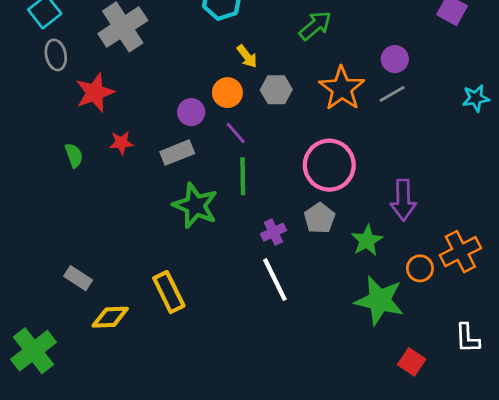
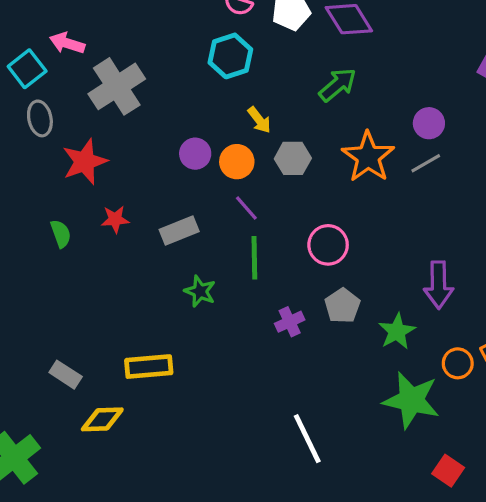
purple circle: (191, 112) -> (195, 154), moved
pink circle: (329, 165) -> (328, 245), moved, size x0.7
green star: (195, 206) -> (200, 291), size x0.6
white line: (275, 280) -> (307, 439), moved
yellow rectangle: (169, 292) -> (149, 367), moved, turned -69

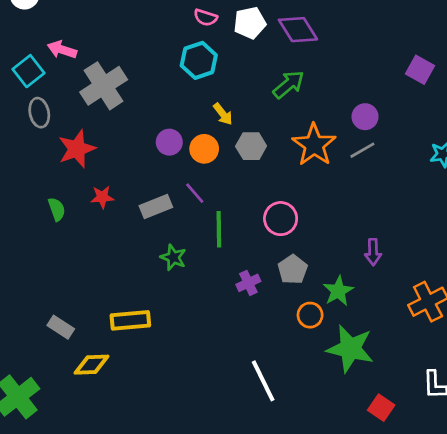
purple line: (246, 208) -> (195, 193), moved
purple arrow: (439, 285) -> (373, 252), size x0.7
orange circle: (458, 363) -> (310, 315), moved

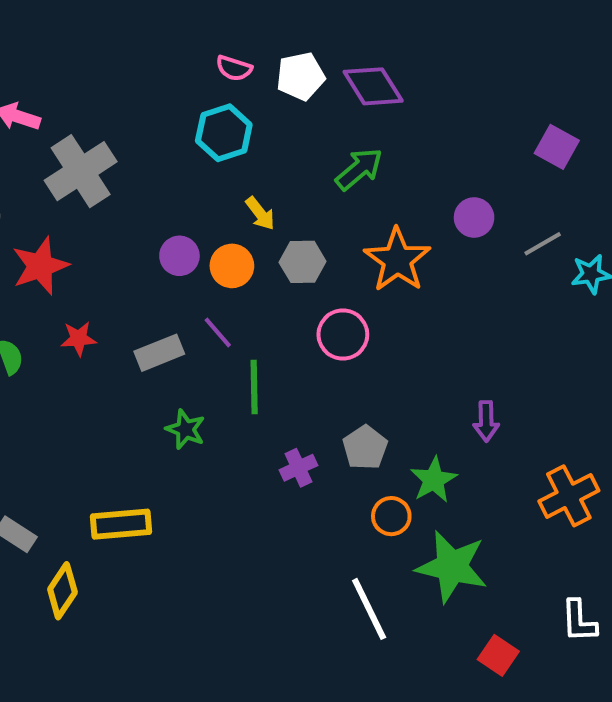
gray line: (362, 150) -> (543, 244), moved
pink circle: (281, 219) -> (343, 335), moved
yellow diamond: (92, 365) -> (62, 591), turned -54
white line: (263, 381) -> (369, 609), moved

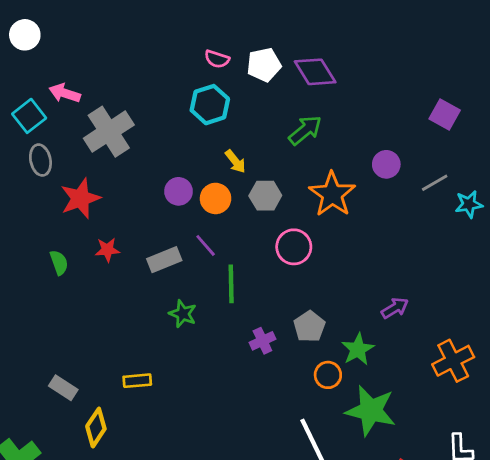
purple arrow: (486, 421) -> (395, 308), turned -120
yellow rectangle: (121, 524) -> (137, 381), size x0.7

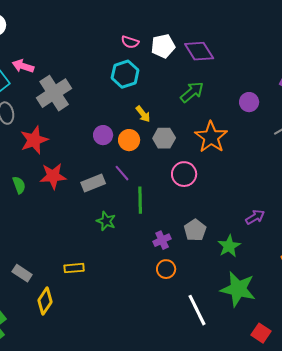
purple circle: (386, 164) -> (249, 102), moved
red star: (107, 250) -> (53, 176), size x1.5
orange circle: (328, 375) -> (166, 269), moved

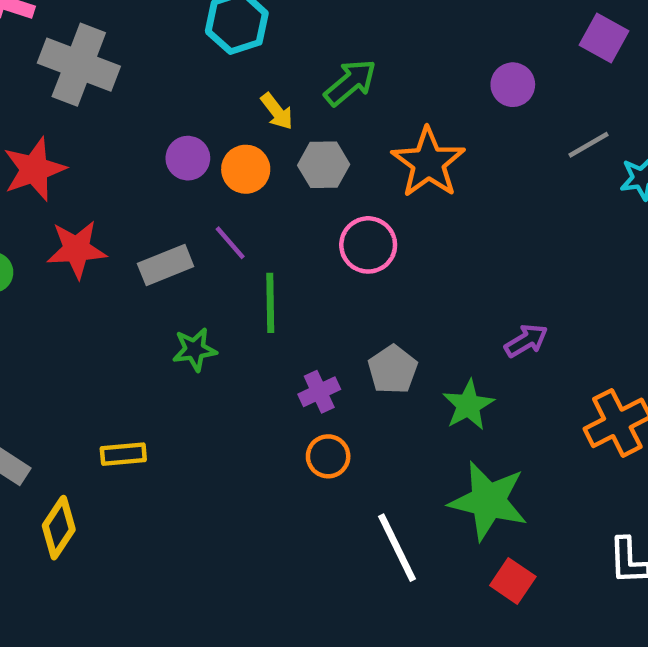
green arrow: (192, 92) -> (350, 82), moved
gray cross: (54, 93) -> (79, 65), turned -36
green star: (106, 221) -> (195, 350), turned -30
red square: (261, 333) -> (513, 581), moved

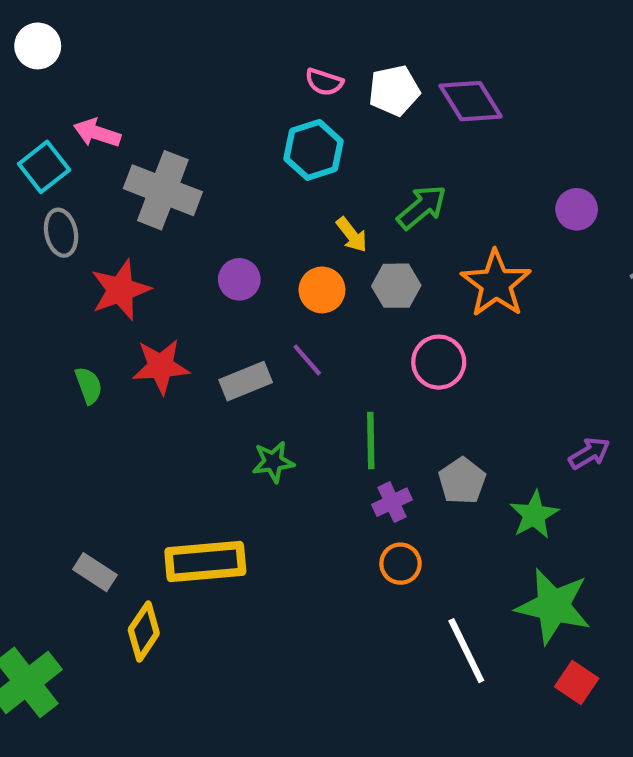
purple circle: (188, 158) -> (239, 279), moved
green line: (270, 303) -> (371, 441), moved
yellow rectangle: (123, 454) -> (205, 562), size x1.8

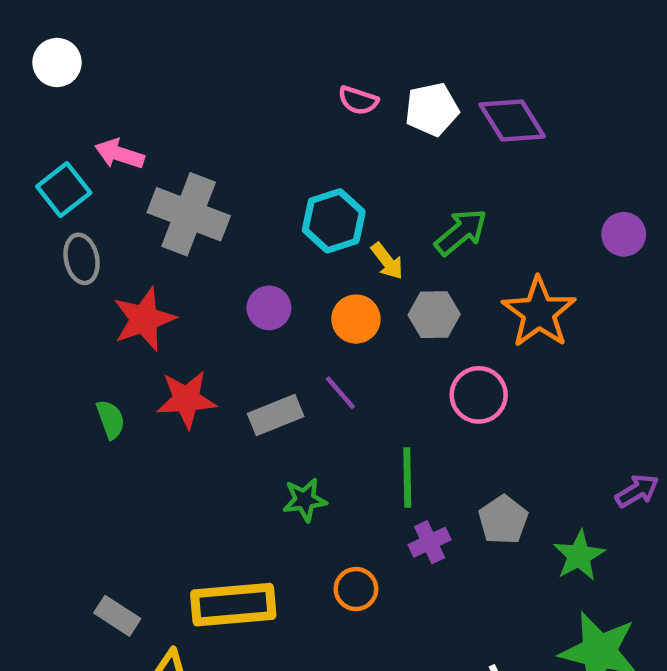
cyan hexagon: (314, 150) -> (334, 221), moved
orange circle: (400, 564) -> (356, 589), moved

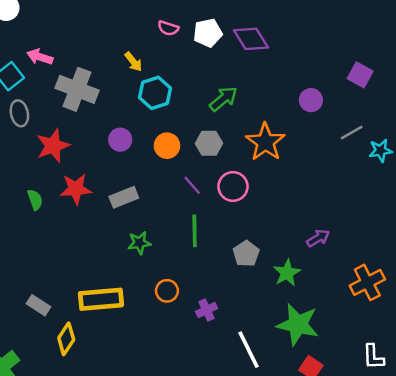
yellow arrow: (387, 261) -> (133, 62), moved
purple line: (340, 393) -> (192, 185), moved
purple cross: (430, 542) -> (207, 310), moved

